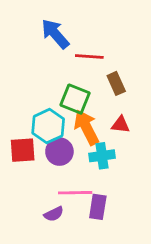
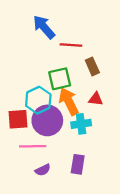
green square: (75, 99) -> (60, 79), turned -35
purple circle: (59, 152) -> (47, 120), size x1.4
pink line: (75, 193) -> (33, 146), moved

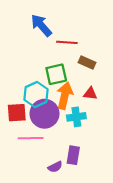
brown rectangle: (92, 66) -> (87, 63), turned -42
orange arrow: (69, 101) -> (65, 96), turned 40
purple semicircle: (43, 170) -> (55, 167), moved

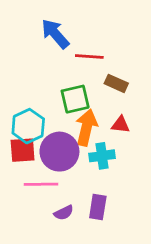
cyan hexagon: (36, 95) -> (28, 126), moved
purple semicircle: (55, 167) -> (64, 213), moved

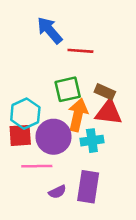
brown rectangle: (116, 83) -> (105, 92), moved
red triangle: (121, 125) -> (109, 112), size x1.6
purple rectangle: (98, 207) -> (88, 187), size x1.4

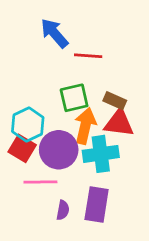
red square: (20, 135) -> (22, 148), turned 35
cyan cross: (92, 141) -> (101, 154), size x1.4
purple semicircle: (57, 192) -> (63, 210), turned -54

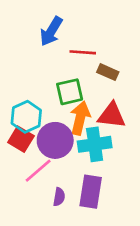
blue arrow: (54, 33) -> (51, 31), turned -108
brown rectangle: (115, 101) -> (108, 72), moved
pink line: (40, 182) -> (38, 171), turned -40

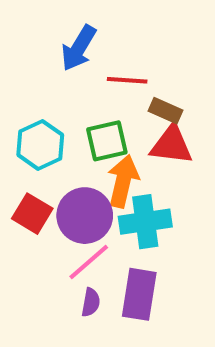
red triangle: (112, 115) -> (171, 145), moved
cyan hexagon: (26, 117) -> (40, 145), moved
pink line: (38, 171) -> (89, 262), moved

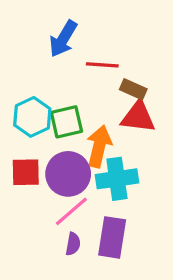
green square: (107, 141) -> (66, 122), moved
red square: (32, 214) -> (26, 172), turned -32

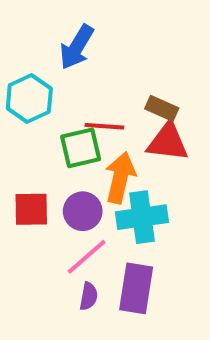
red line: (102, 65) -> (104, 126), moved
cyan hexagon: (32, 117) -> (29, 98), moved
purple circle: (68, 174) -> (83, 211), size x0.7

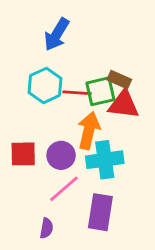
cyan hexagon: (29, 98) -> (45, 85), moved
green square: (81, 148) -> (100, 91), moved
purple semicircle: (89, 296) -> (46, 228), moved

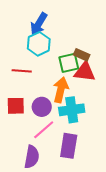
cyan hexagon: (45, 85) -> (39, 44), moved
red line: (77, 93) -> (22, 71), moved
purple semicircle: (46, 228) -> (32, 157), size x1.6

